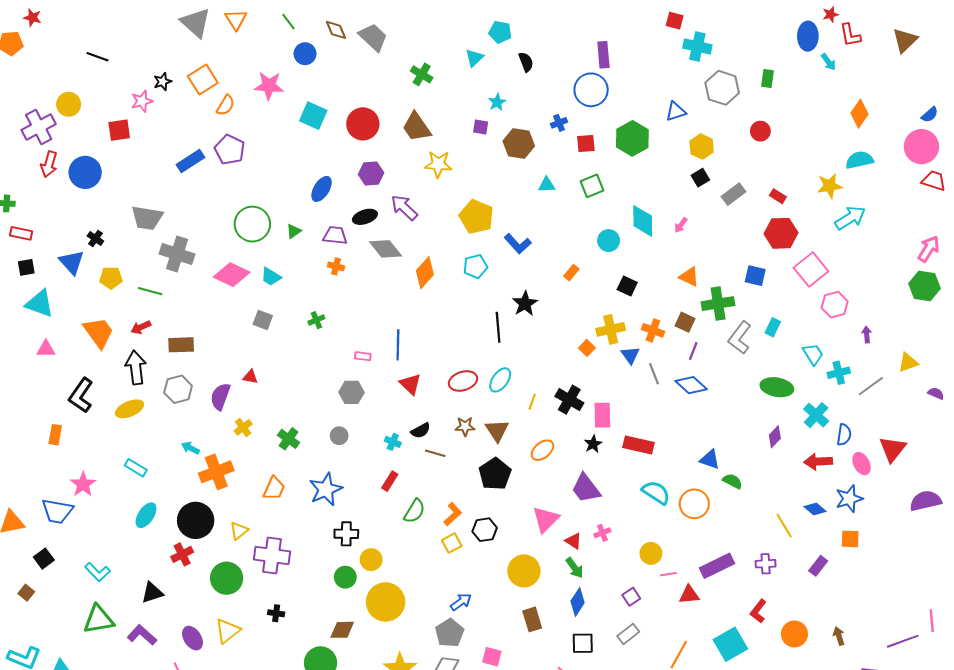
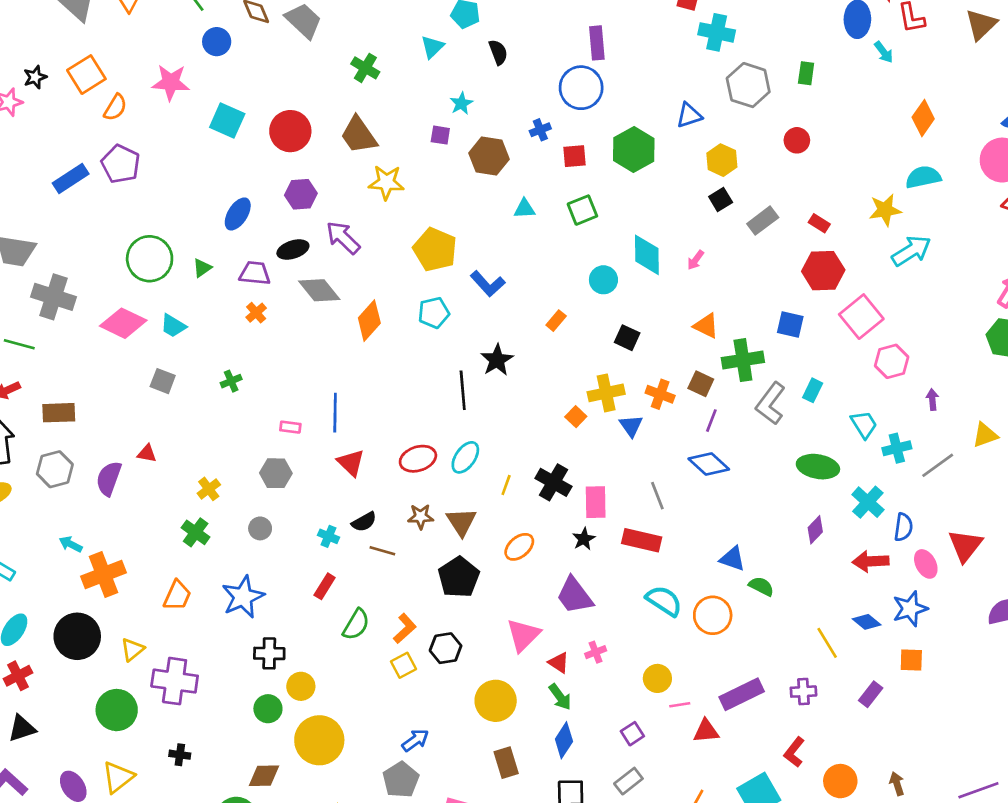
orange cross: (336, 266) -> (256, 313), turned 35
gray line: (654, 374) -> (657, 496), moved
yellow cross: (243, 427) -> (209, 489), moved
red cross: (182, 554) -> (18, 676), moved

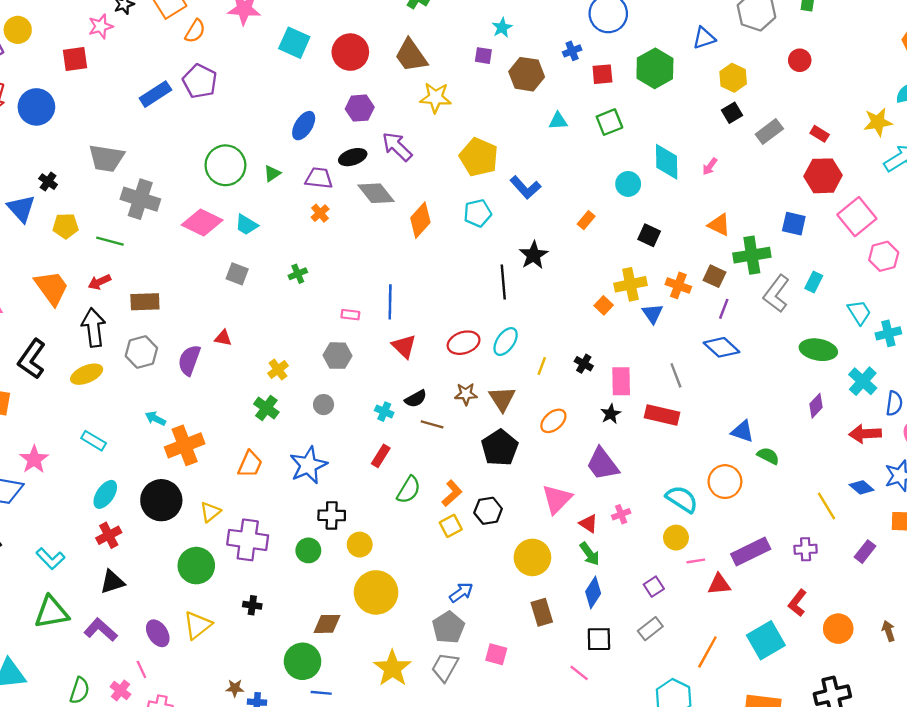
black cross: (553, 482) -> (584, 364), size x0.6
cyan semicircle: (664, 601) -> (682, 499), moved
green circle: (268, 709) -> (308, 550), moved

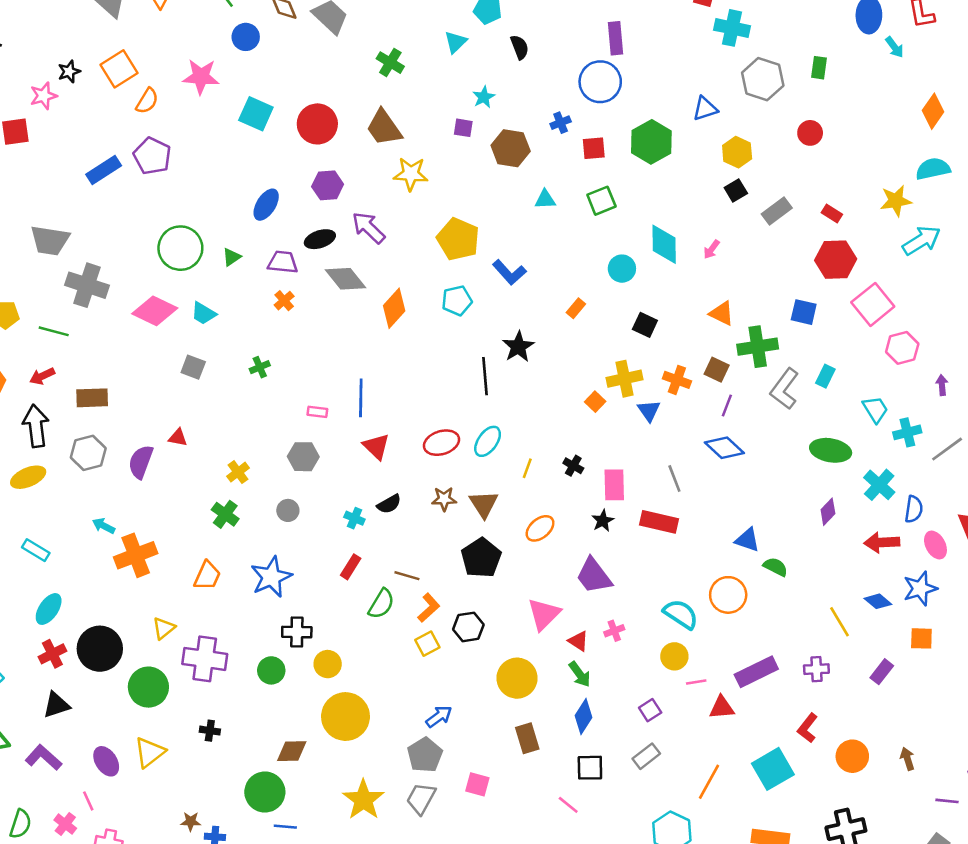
brown line: (432, 424) -> (407, 576), moved
black circle: (161, 500) -> (100, 649), moved

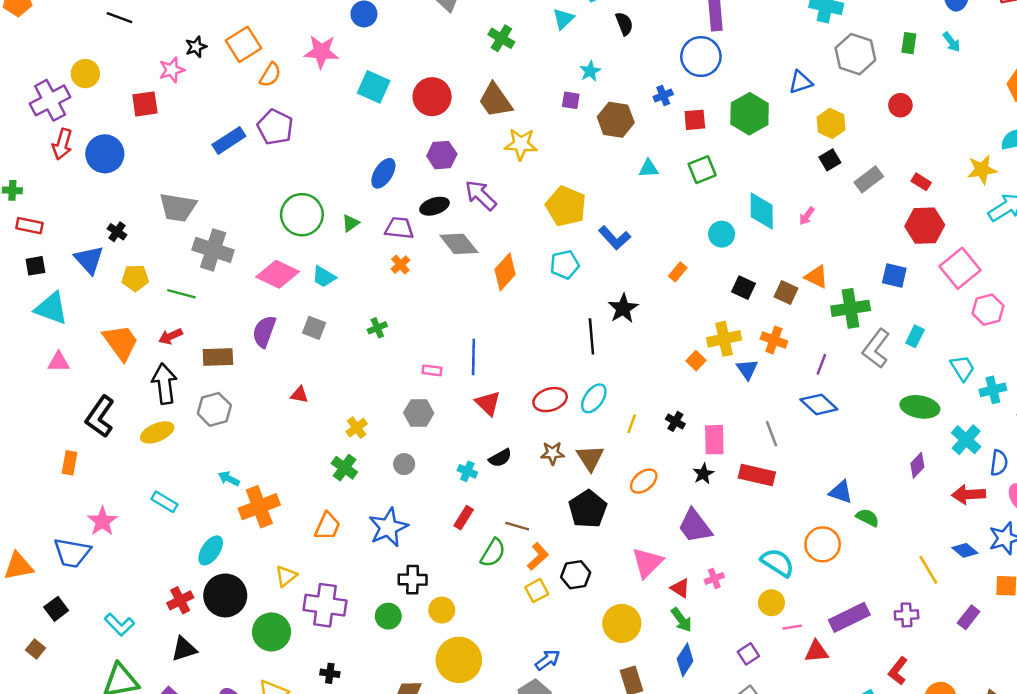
cyan arrow: (895, 47) -> (952, 42), moved
brown square: (717, 370) -> (786, 293), moved
purple semicircle: (141, 462) -> (264, 331), moved
cyan ellipse: (49, 609) -> (211, 550), moved

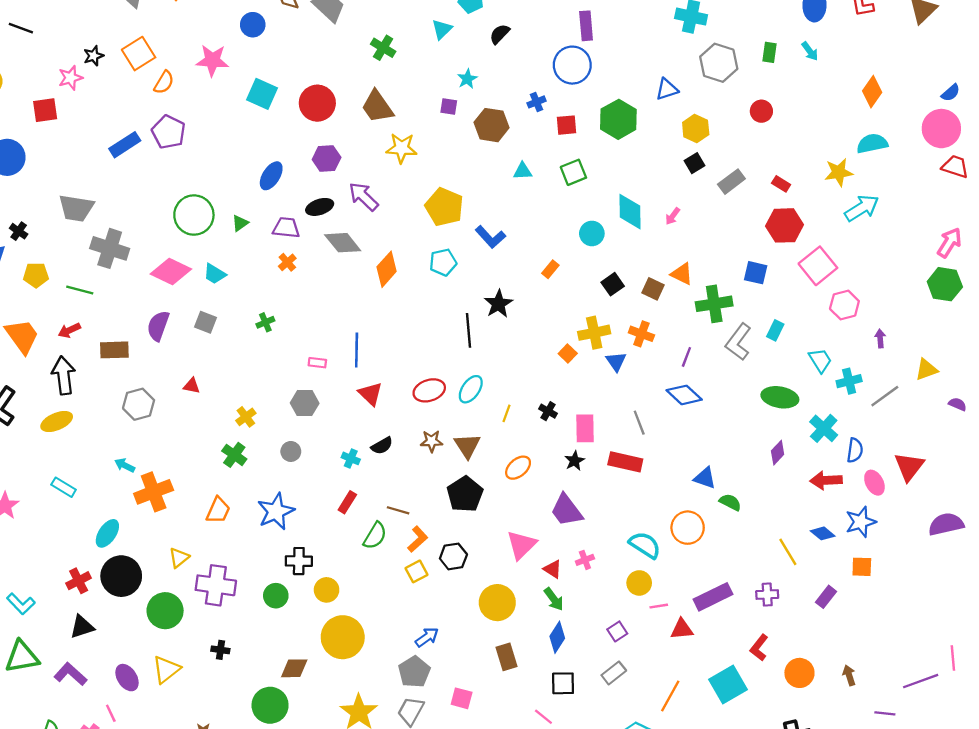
black semicircle: (624, 24) -> (500, 34), turned -115
black square: (743, 288) -> (613, 284), turned 30
gray hexagon: (214, 409) -> (139, 404), moved

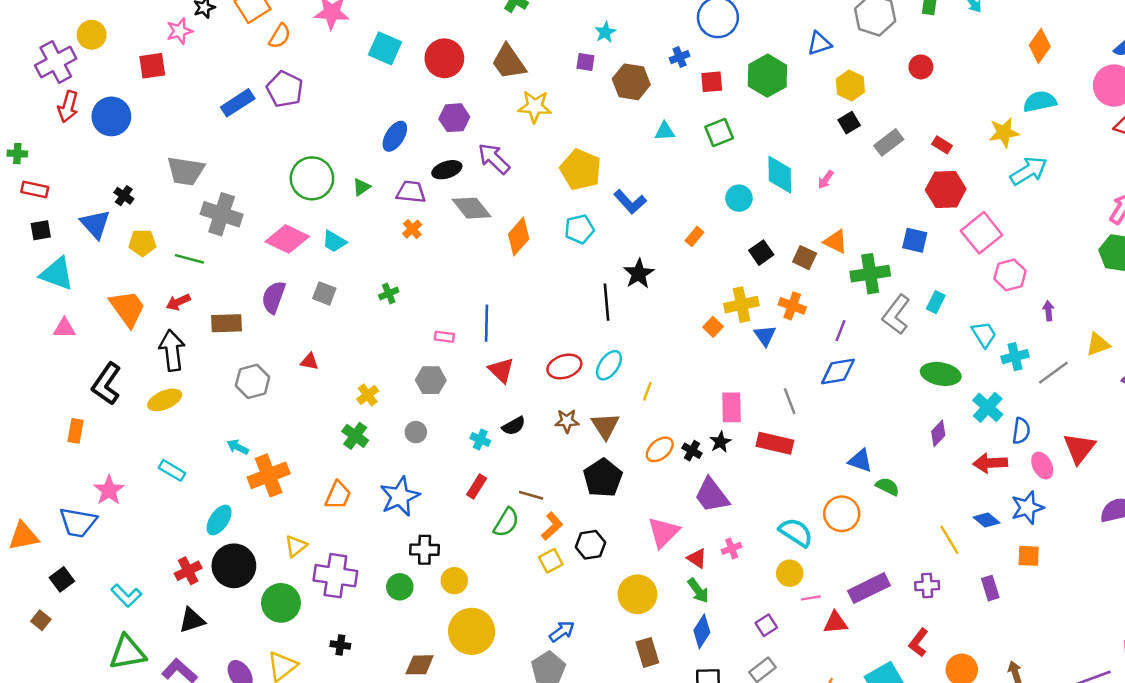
blue diamond: (684, 395) -> (838, 371), turned -52
black cross: (548, 411) -> (692, 451), moved
purple rectangle: (826, 597) -> (990, 588), turned -55

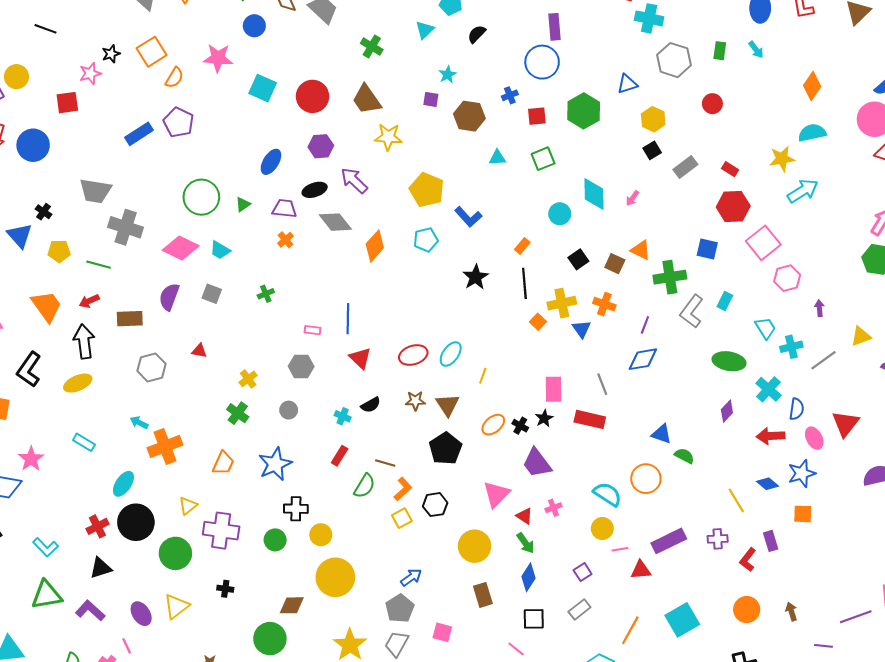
black line: (607, 302) -> (524, 283), moved
red L-shape: (918, 643) -> (748, 560), moved

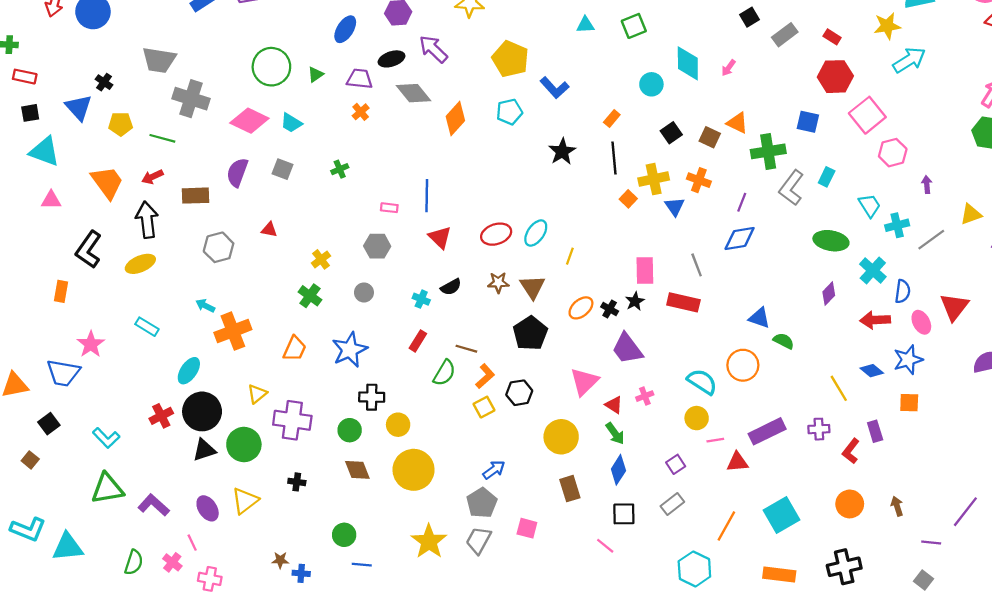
black triangle: (101, 568) -> (204, 450), moved
brown diamond: (292, 605) -> (357, 470), moved, turned 70
purple line: (856, 617) -> (965, 512), turned -32
green circle: (270, 639) -> (344, 535), size x0.7

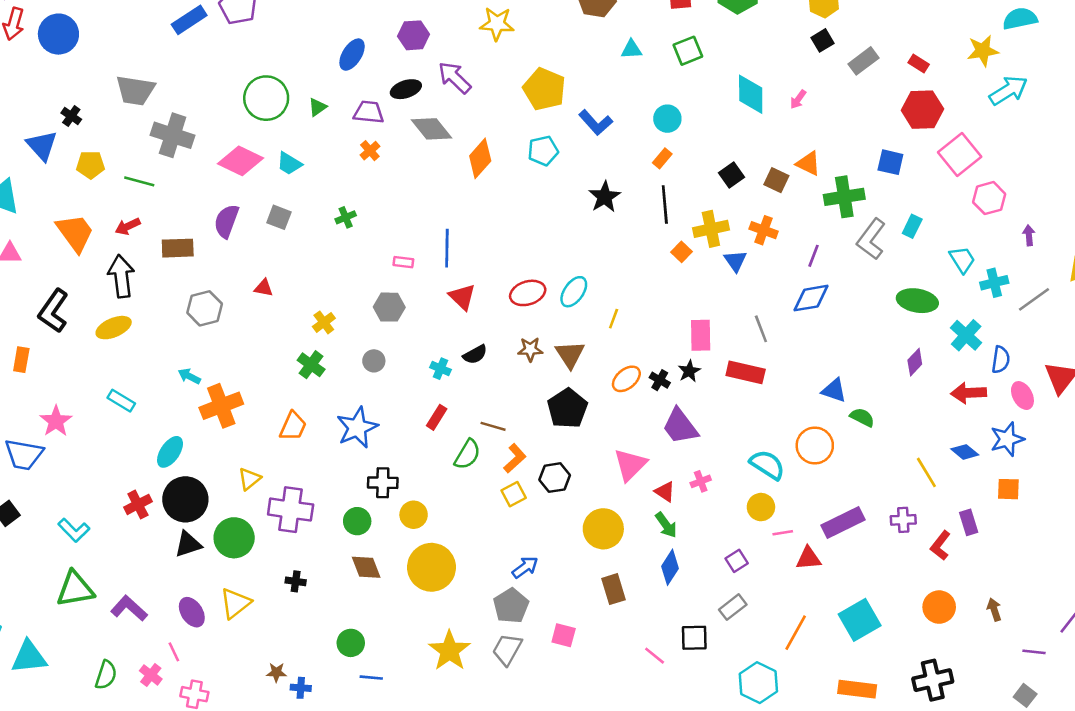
cyan circle: (651, 84) -> (667, 119), moved
black square: (624, 514) -> (694, 638), moved

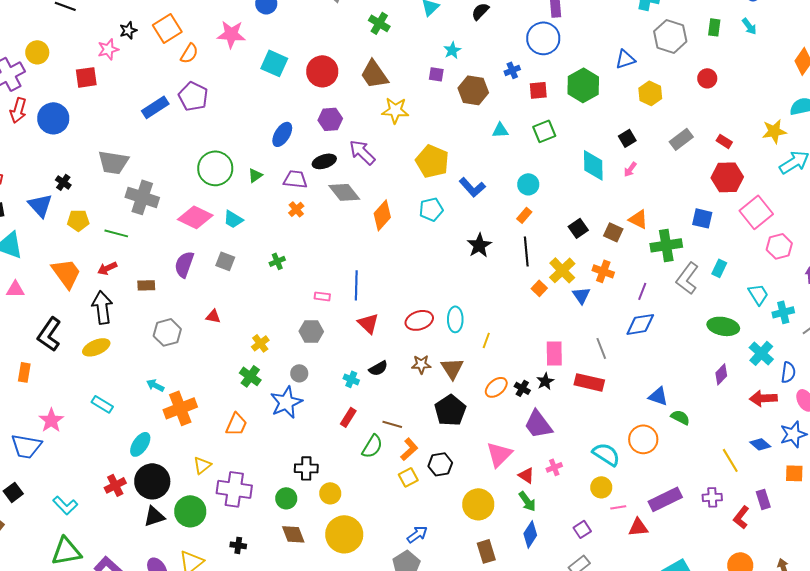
black square: (822, 40) -> (627, 138), moved
yellow cross: (711, 229) -> (562, 270), turned -32
brown rectangle: (178, 248) -> (146, 285), size x0.7
cyan ellipse: (574, 292) -> (455, 319), turned -35
blue star: (357, 428) -> (286, 402), moved

